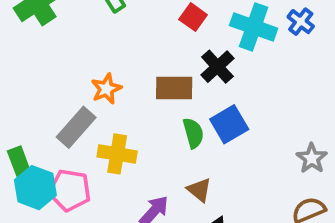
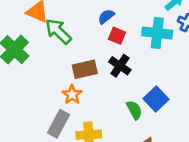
black cross: (217, 67) -> (120, 66), moved
brown rectangle: (174, 88) -> (85, 69), moved

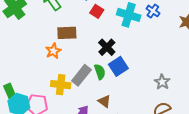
black cross: (120, 66) -> (107, 47), moved
gray rectangle: (58, 124) -> (81, 75), moved

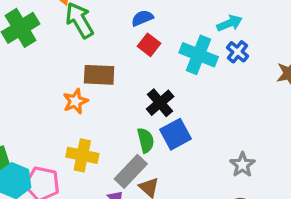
gray rectangle: (81, 75) -> (131, 171), moved

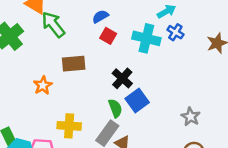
orange star: (75, 101) -> (43, 85), moved

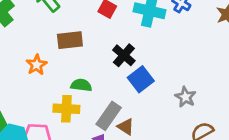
green semicircle: (115, 108) -> (81, 85), moved, turned -60
gray star: (191, 117) -> (185, 97), moved

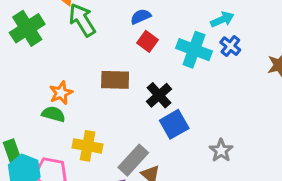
brown rectangle: (70, 40) -> (115, 80), moved
green semicircle: (81, 85) -> (53, 114), moved

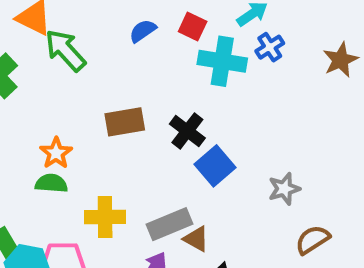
red square: (148, 41) -> (193, 27), moved
blue cross: (230, 46) -> (270, 47), turned 30
gray star: (221, 151) -> (284, 189), turned 30
gray rectangle: (133, 160) -> (170, 224), turned 36

